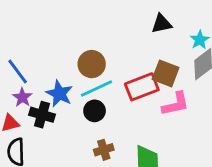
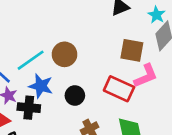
red rectangle: (142, 87) -> (119, 89), moved, turned 56
cyan line: (97, 88) -> (31, 60), moved

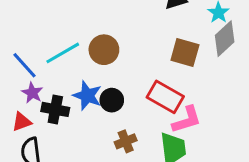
pink L-shape: (146, 76) -> (187, 120), moved
blue star: (41, 86) -> (87, 96), moved

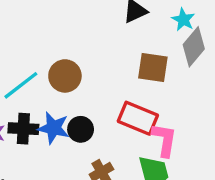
black cross: (55, 109) -> (23, 129), moved
pink L-shape: (187, 120) -> (164, 140), turned -56

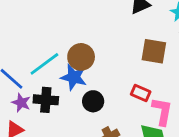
red rectangle: (138, 118) -> (141, 93), size x0.6
blue star: (53, 128) -> (74, 77), moved

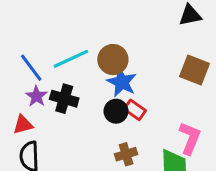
blue star: (74, 77) -> (122, 82), moved
red rectangle: (141, 93) -> (135, 110), moved

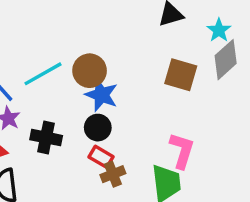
black cross: (64, 99) -> (46, 138), moved
red rectangle: (135, 110) -> (101, 157), moved

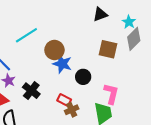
cyan line: (43, 74) -> (26, 35), moved
black circle: (98, 128) -> (83, 77), moved
black cross: (46, 138) -> (31, 91), turned 30

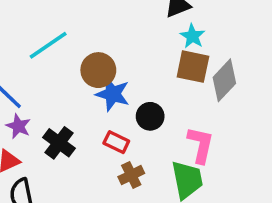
cyan star: (129, 22) -> (192, 36), moved
gray diamond: (134, 39) -> (224, 80), moved
red rectangle: (64, 100) -> (116, 142), moved

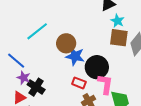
black circle: (150, 116) -> (97, 67), size x1.5
black cross: (59, 143) -> (36, 87), moved
pink L-shape: (201, 145) -> (105, 84), moved

